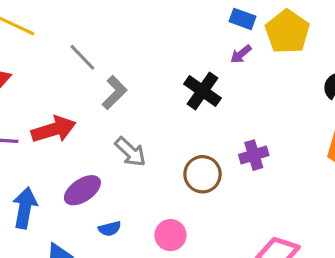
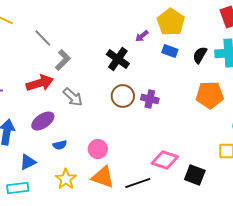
blue rectangle: (243, 19) -> (170, 51), moved
red arrow: (54, 129) -> (40, 83), moved
purple cross: (254, 155) -> (150, 99), turned 30
brown circle: (203, 174) -> (123, 96), moved

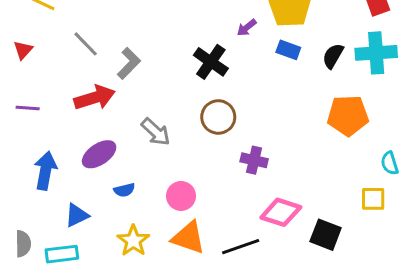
gray line: (43, 38) -> (86, 44), moved
gray arrow: (73, 97) -> (156, 132), moved
purple cross: (150, 99) -> (254, 160), moved

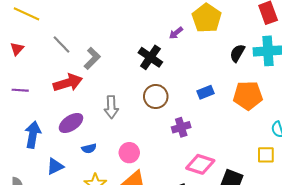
blue rectangle: (288, 50) -> (206, 92), moved, turned -42
gray arrow: (156, 132) -> (111, 107), turned 45
purple cross: (254, 160) -> (181, 127), turned -30

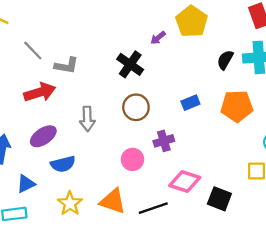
gray L-shape: (92, 58) -> (66, 66), turned 55
blue semicircle: (89, 148) -> (63, 164), size x1.5
pink circle: (129, 153) -> (133, 159), moved

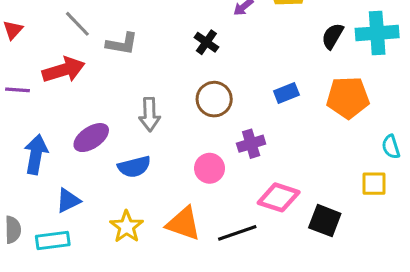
black cross: (130, 64) -> (206, 42), size x0.7
red arrow: (40, 92) -> (64, 70), moved
blue semicircle: (63, 164) -> (134, 167), moved

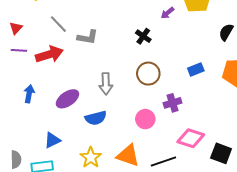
purple line: (17, 90) -> (19, 50), moved
blue arrow: (36, 154) -> (29, 94), moved, size x0.7

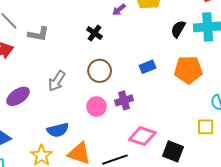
gray arrow: (106, 84) -> (57, 81), turned 35
blue semicircle: (96, 118) -> (58, 130), moved
pink circle: (145, 119) -> (97, 107), moved

